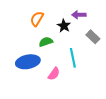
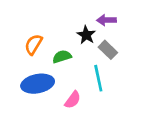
orange semicircle: (37, 19) -> (34, 44), moved
gray rectangle: (93, 37) -> (108, 50), moved

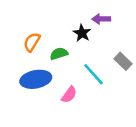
gray rectangle: (108, 50) -> (123, 61), moved
cyan line: (98, 78) -> (94, 74), turned -30

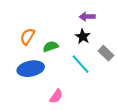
black star: (82, 33) -> (83, 37), moved
pink semicircle: (69, 95) -> (56, 96), moved

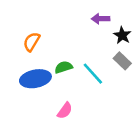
black star: (83, 37) -> (122, 35), moved
green semicircle: (51, 46) -> (64, 67), moved

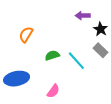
blue ellipse: (35, 79) -> (17, 79), moved

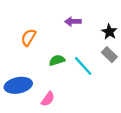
purple arrow: (83, 16) -> (73, 22), moved
pink semicircle: (53, 91) -> (48, 99), moved

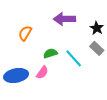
purple arrow: (73, 22) -> (64, 19), size x1.5
pink semicircle: (48, 99) -> (42, 72), moved

